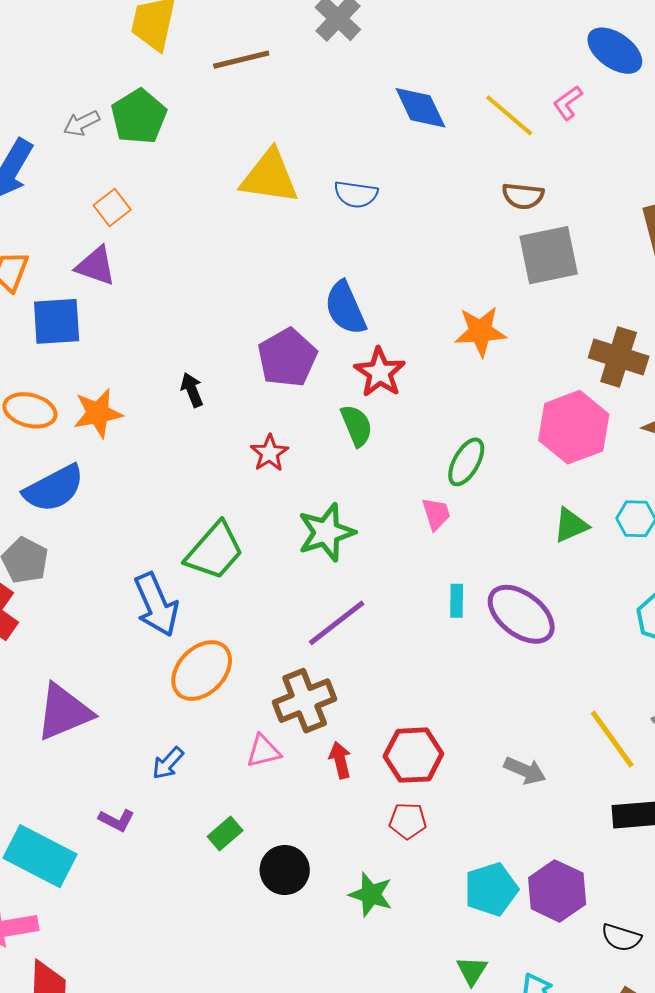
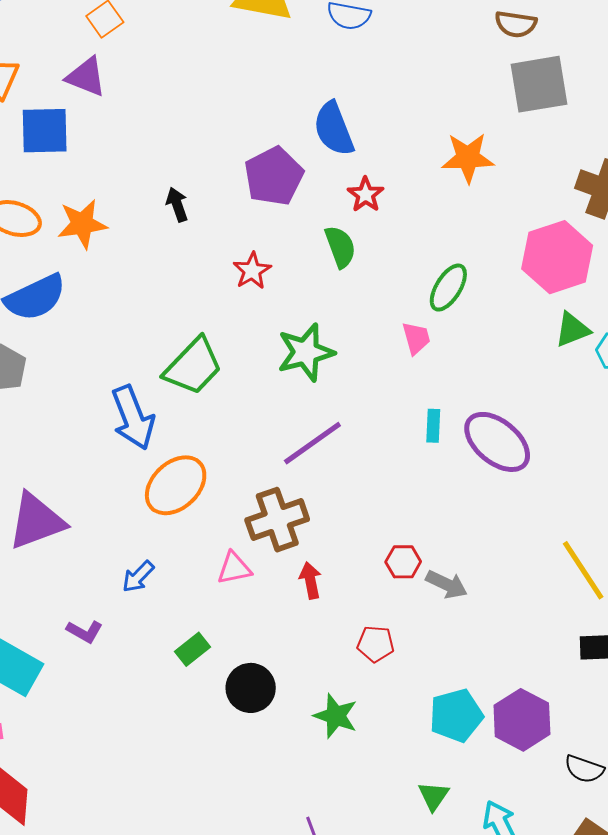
red star: (380, 372) -> (366, 195), size x0.7
green triangle: (571, 525) -> (572, 330), moved
red hexagon: (413, 755) -> (403, 562), moved, size x0.6
gray arrow: (525, 771) -> (447, 584), moved

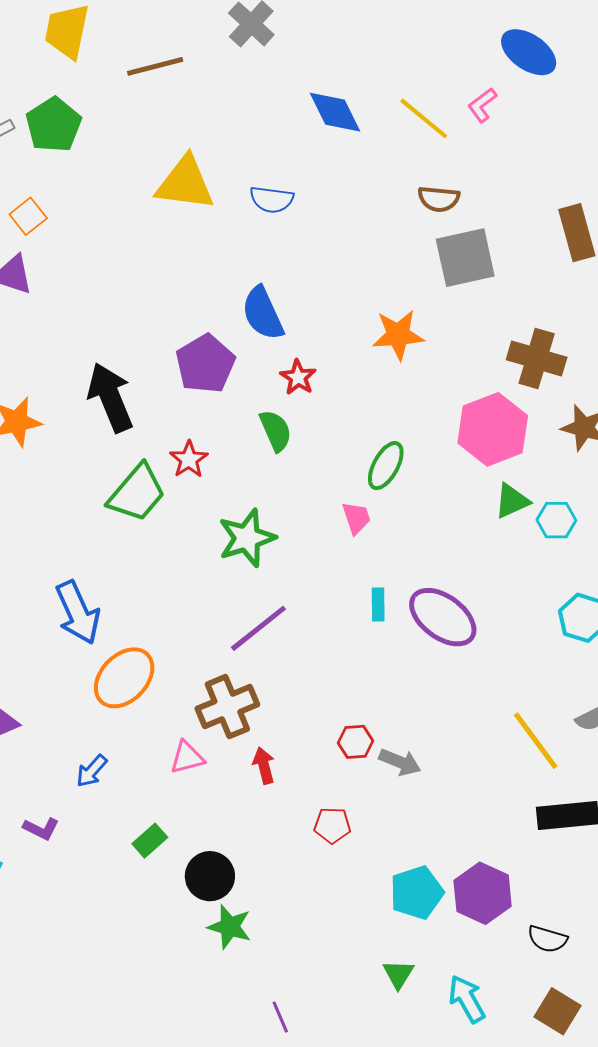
black arrow: (177, 205) -> (110, 397), size x2.0
green trapezoid: (193, 366) -> (137, 493), moved
green star: (336, 716) -> (230, 927), moved

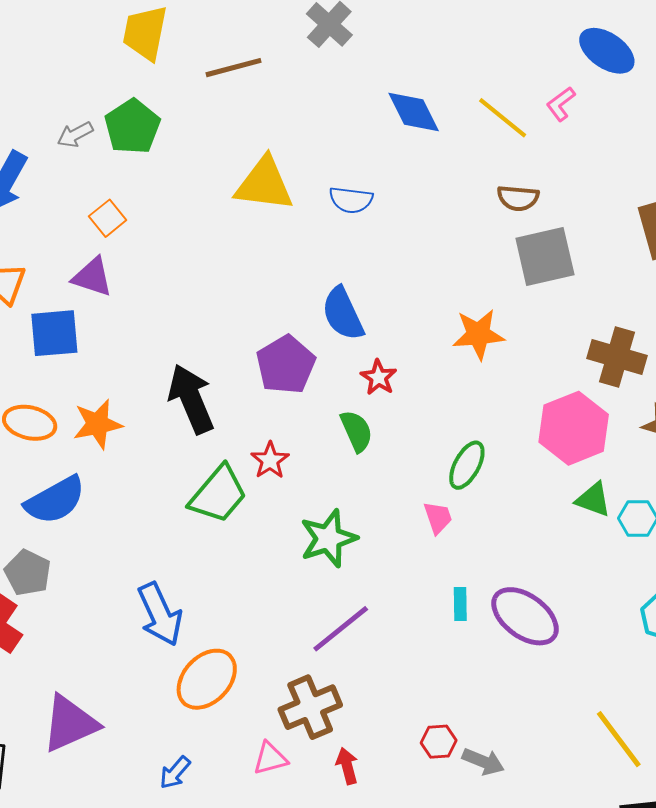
green triangle: (512, 501) -> (593, 500), turned 45

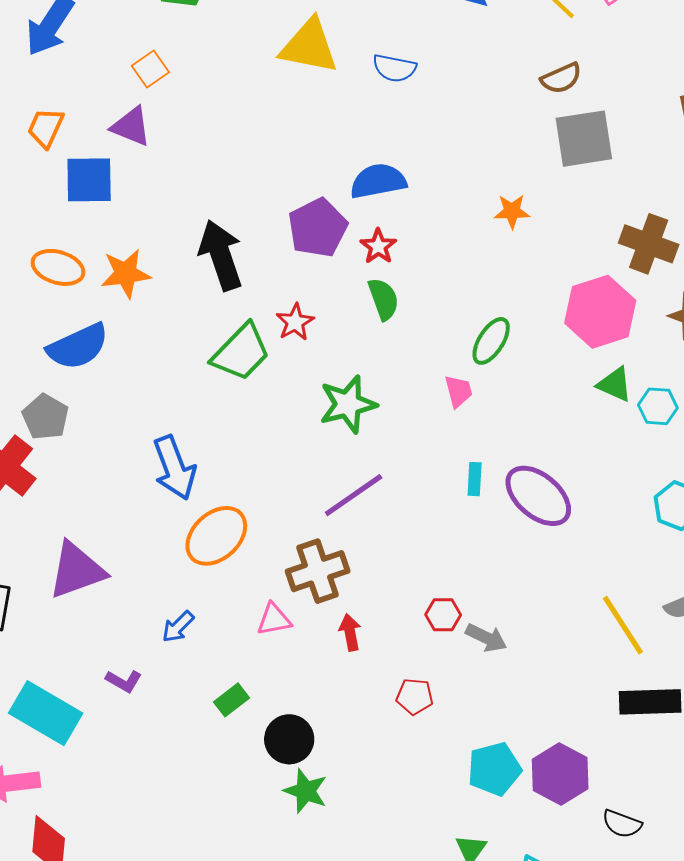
brown semicircle: (518, 198) -> (561, 78), turned -33
blue semicircle: (343, 314) -> (378, 181), turned 100
orange star: (478, 334) -> (512, 211), size x0.7
red star: (379, 377) -> (378, 246), moved

